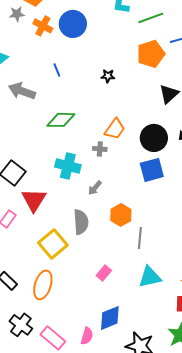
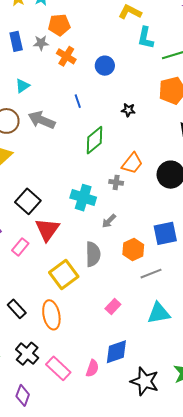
blue circle: (73, 24) -> (105, 66), moved, size x0.7
green diamond: (61, 120) -> (95, 140), moved, turned -44
blue square: (152, 170) -> (165, 233), moved
gray line: (140, 238) -> (151, 274), turned 60
orange ellipse: (43, 285) -> (51, 315), turned -32

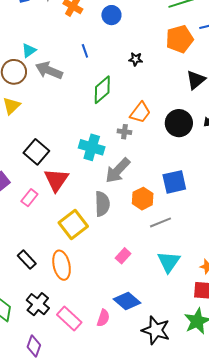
cyan triangle: (23, 86) -> (29, 50), moved
gray arrow: (109, 221) -> (118, 170), size x1.8
cyan triangle: (159, 313) -> (169, 262), turned -45
blue diamond: (116, 352) -> (127, 301), turned 60

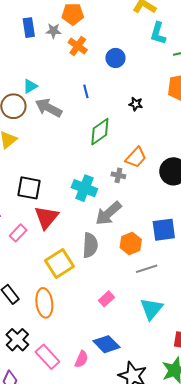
black square: (36, 152) -> (29, 188), turned -35

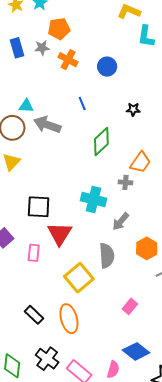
cyan triangle: (30, 86) -> (26, 106), turned 42
gray arrow: (108, 213) -> (121, 221), size x0.7
pink rectangle: (18, 233) -> (34, 253), turned -30

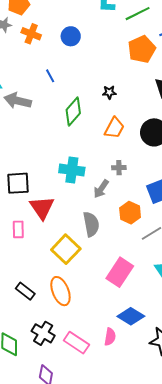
black star: (133, 109) -> (109, 92), moved
gray cross: (125, 182) -> (119, 168), moved
pink rectangle: (130, 306) -> (120, 272), size x1.8

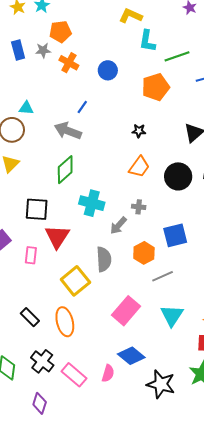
orange pentagon: (142, 49) -> (156, 87), moved
blue line: (50, 76) -> (82, 107), turned 56
gray arrow: (18, 101) -> (68, 131), moved
green diamond: (73, 111) -> (65, 170), moved

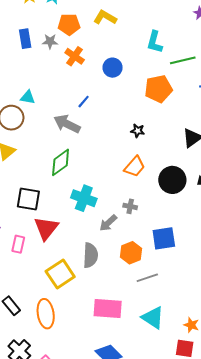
yellow L-shape: (131, 16) -> (105, 17), moved
pink rectangle: (126, 311) -> (108, 309), turned 48
cyan triangle: (172, 315) -> (153, 318), turned -35

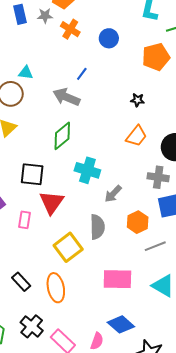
gray cross: (130, 206) -> (158, 177), moved, size x1.5

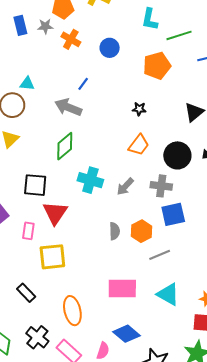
gray arrow: (113, 194) -> (125, 187), moved
gray semicircle: (97, 227) -> (114, 231), moved, size x0.7
yellow square: (68, 247) -> (52, 257), moved, turned 32
orange ellipse: (56, 288) -> (72, 311), moved

